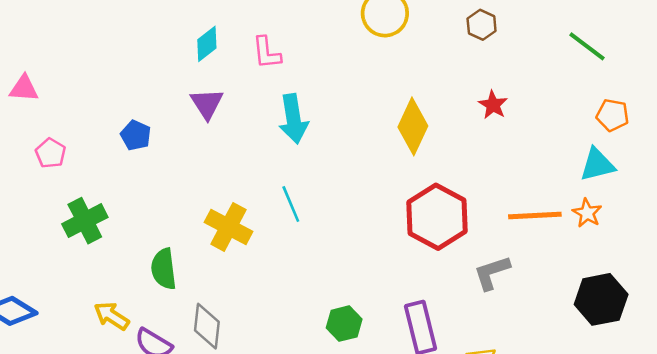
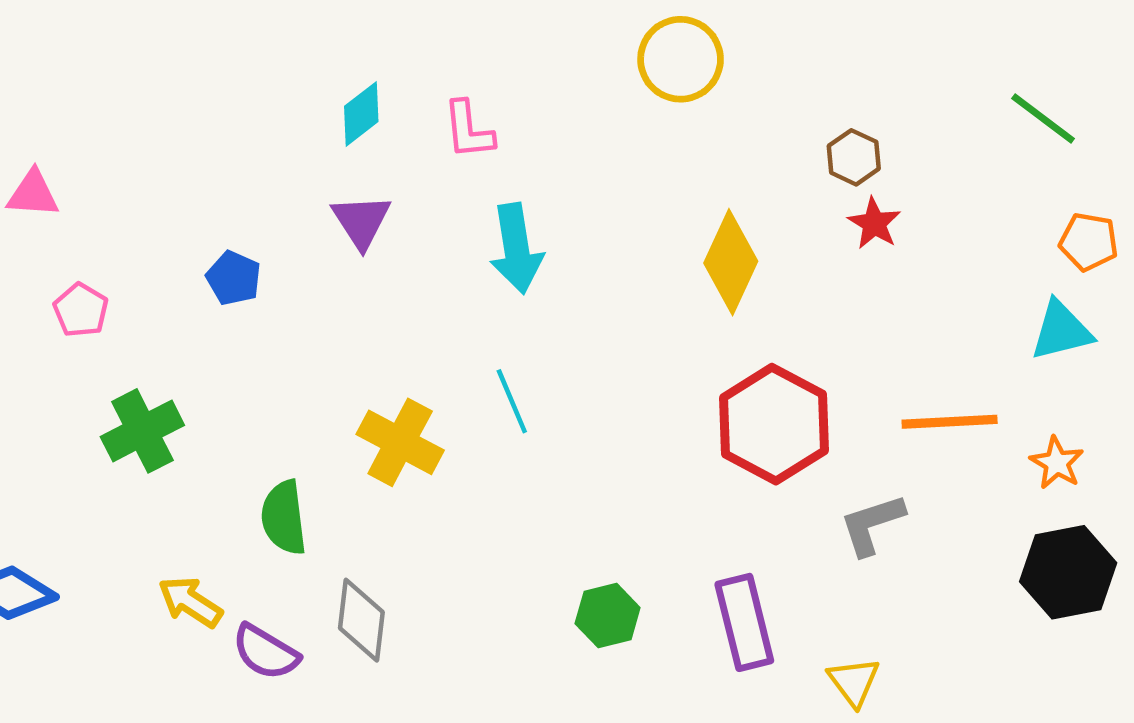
brown hexagon: (482, 25) -> (854, 157), moved
orange star: (587, 213) -> (1057, 463), moved

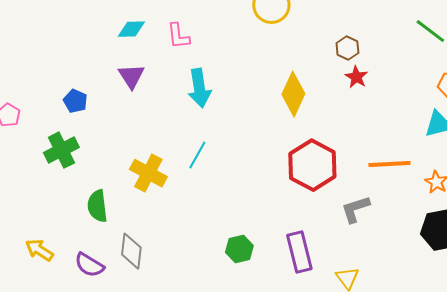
cyan diamond: (361, 114) -> (131, 29), turned 36
cyan line: (512, 401) -> (197, 155), turned 52
green cross: (142, 431) -> (61, 150), moved
yellow arrow: (190, 602) -> (39, 250), moved

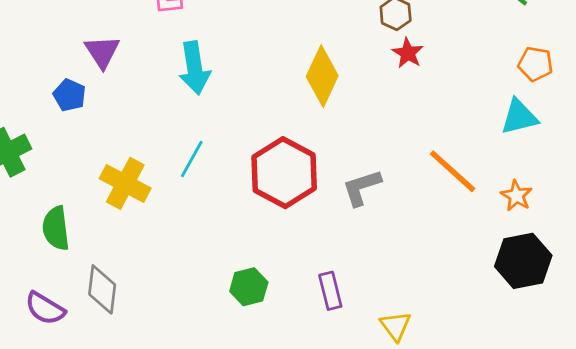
blue pentagon: (75, 101) -> (70, 95), moved
orange line: (389, 164) -> (453, 171), turned 45
red hexagon: (312, 165) -> (284, 173), moved
gray L-shape: (355, 209) -> (362, 188), moved
purple rectangle: (299, 252) -> (330, 291), size x0.7

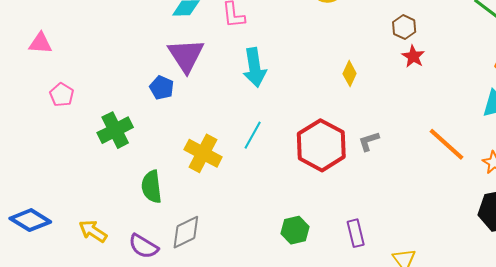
purple triangle: (102, 52) -> (186, 55), size x1.4
yellow diamond: (322, 76) -> (350, 74), size x0.6
gray L-shape: (362, 188) -> (369, 141), moved, size x0.7
gray diamond: (102, 289) -> (186, 232), turned 57

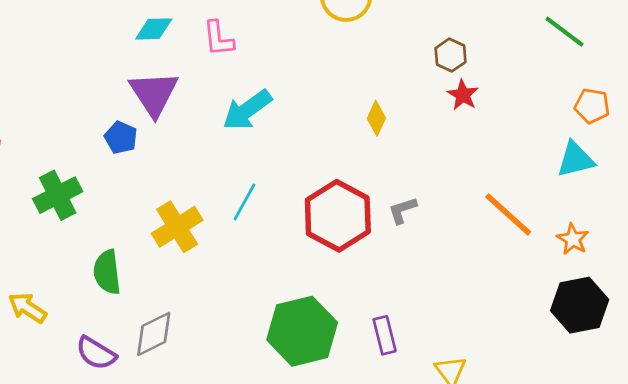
cyan arrow: (255, 67) -> (247, 110), turned 63
yellow cross: (203, 153) -> (177, 227), turned 30
green hexagon: (295, 230) -> (302, 331), size x1.8
yellow arrow: (93, 231) -> (27, 308), moved

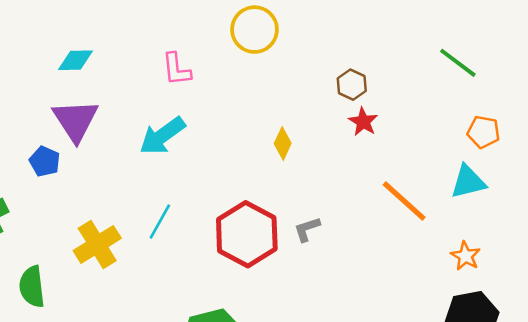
pink L-shape: (218, 39) -> (176, 69), moved
orange line: (508, 214) -> (404, 201), moved

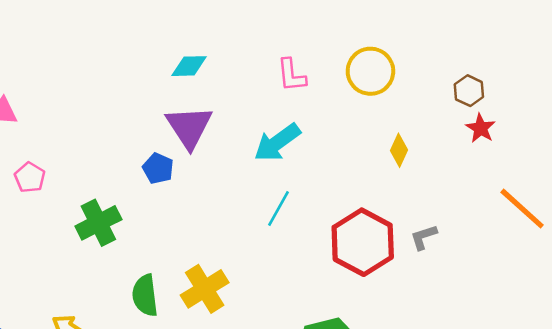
yellow circle: (254, 30) -> (370, 71), moved
cyan line: (160, 221) -> (278, 209), moved
yellow cross: (97, 244) -> (205, 289), moved

